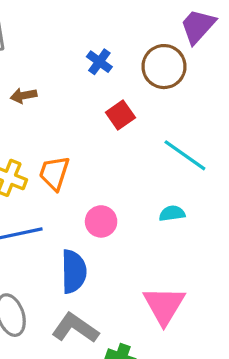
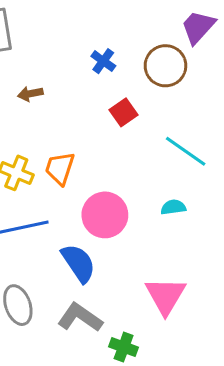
pink circle: (101, 221) -> (105, 215), size x1.5
blue semicircle: (74, 272) -> (78, 263), turned -33

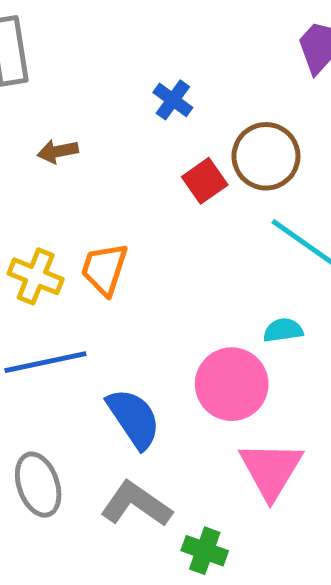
brown circle: (165, 66) -> (266, 156), moved
pink circle: (105, 215) -> (232, 384), moved

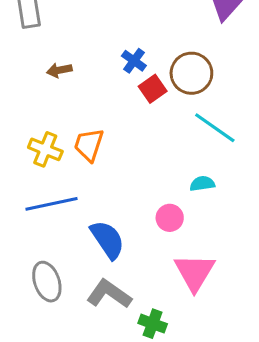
blue cross: (173, 100) -> (134, 61), moved
pink circle: (232, 384) -> (170, 218), size x0.6

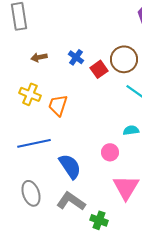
blue cross: (134, 61) -> (76, 57), moved
yellow cross: (45, 149) -> (30, 94), moved

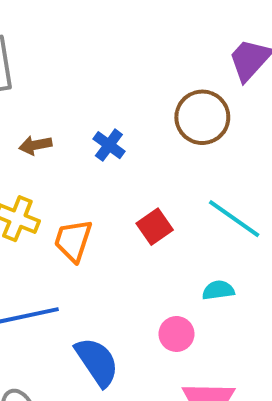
brown circle: (124, 59) -> (202, 117), moved
red square: (99, 69) -> (155, 227), moved

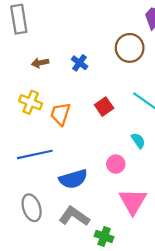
cyan semicircle: (218, 290) -> (138, 141), turned 63
blue semicircle: (97, 362) -> (73, 179), turned 108

